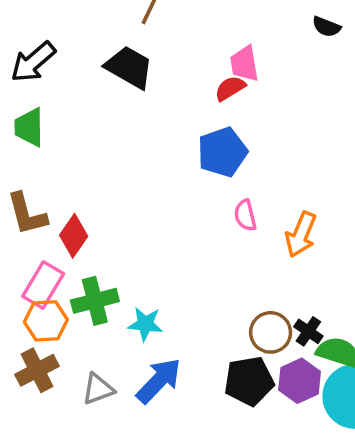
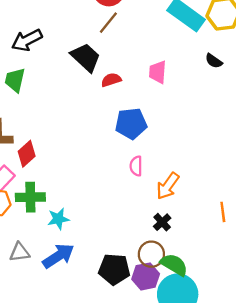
red semicircle: (230, 88) -> (111, 80), moved
cyan star: (145, 324) -> (58, 219), turned -30
black cross: (308, 331) -> (162, 222), moved
brown circle: (271, 332) -> (151, 254), moved

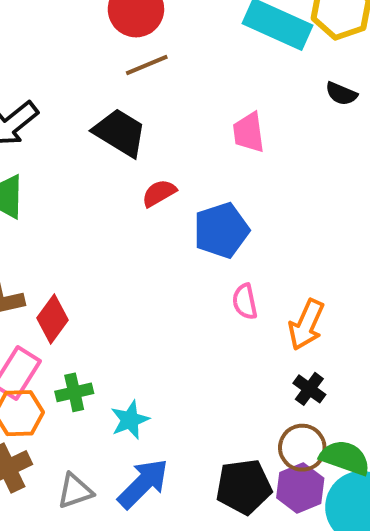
brown line: (108, 23) -> (147, 65), turned 40
red semicircle: (111, 80) -> (159, 193), moved
green cross: (30, 197) -> (74, 392), size x0.7

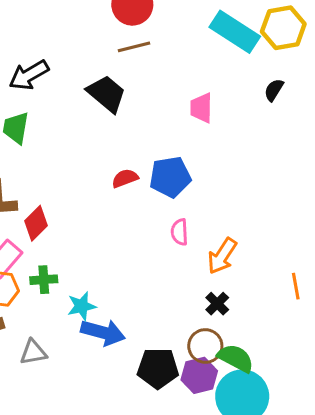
black semicircle: (341, 94) -> (274, 90), turned 90
red semicircle: (159, 193) -> (125, 178), moved
blue arrow: (143, 484) -> (103, 332), moved, turned 51

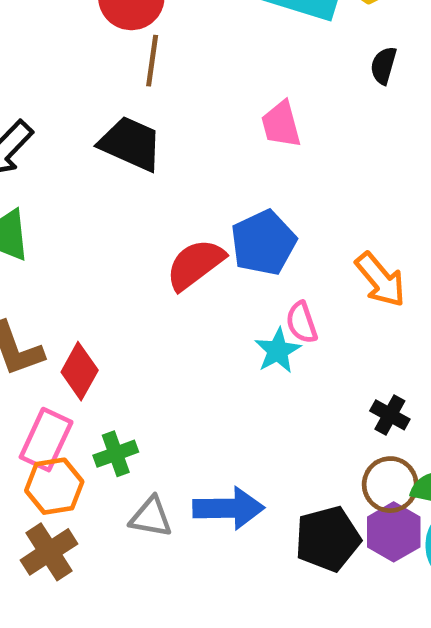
brown line: (134, 47) -> (152, 61), turned -52
red semicircle: (125, 178) -> (195, 264), size x1.5
orange arrow: (222, 256) -> (380, 280), moved, turned -57
cyan star: (82, 306) -> (278, 351), moved
gray triangle: (33, 352) -> (151, 517), moved, turned 36

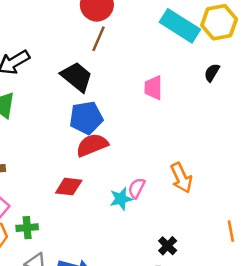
blue pentagon: (263, 243) -> (86, 118), moved
pink semicircle: (302, 322) -> (137, 188), turned 30
red diamond: (80, 371) -> (69, 187), moved, turned 52

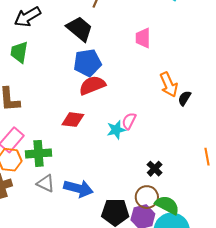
black semicircle: (212, 73) -> (184, 98), moved
orange arrow: (181, 178) -> (169, 85), moved
green cross: (27, 228) -> (38, 153), size x1.4

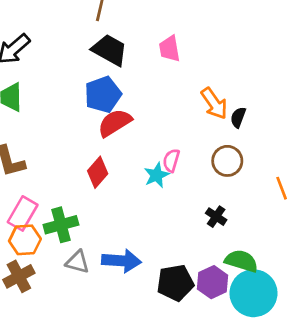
black trapezoid: (80, 29) -> (110, 50), moved
red diamond: (73, 120) -> (98, 172), turned -45
brown circle: (147, 197) -> (227, 161), moved

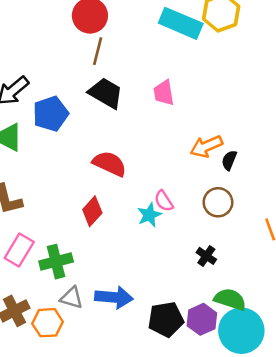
blue pentagon: (103, 94) -> (51, 114), moved
orange arrow: (214, 103) -> (206, 146), turned 100
red semicircle: (115, 123) -> (110, 164), turned 56
pink semicircle: (171, 160) -> (164, 201), turned -50
orange hexagon: (25, 240) -> (48, 323), moved

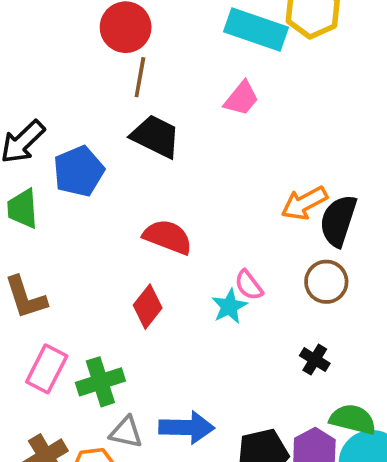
pink trapezoid: (164, 93) -> (241, 98), moved, turned -128
black semicircle: (229, 160) -> (338, 221), size x1.8

